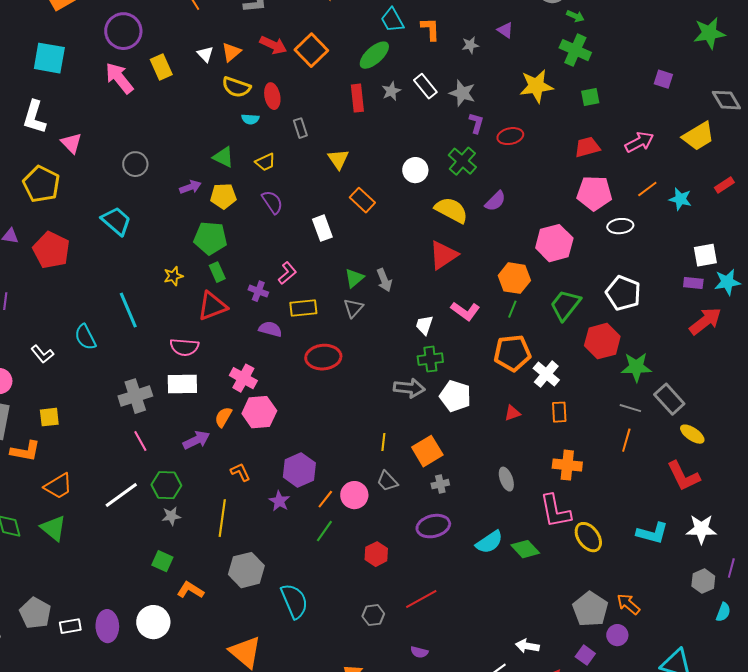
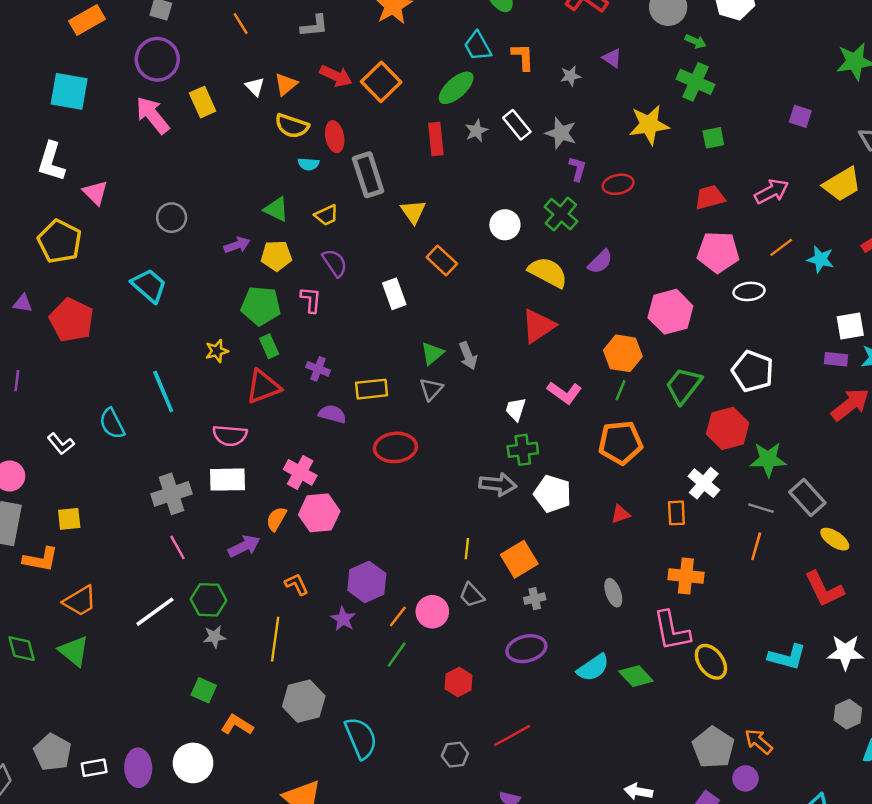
gray rectangle: (300, 128) -> (368, 175), size x1.8
pink L-shape: (287, 273) -> (311, 300), moved, turned -45
white cross: (546, 374) -> (704, 483), moved

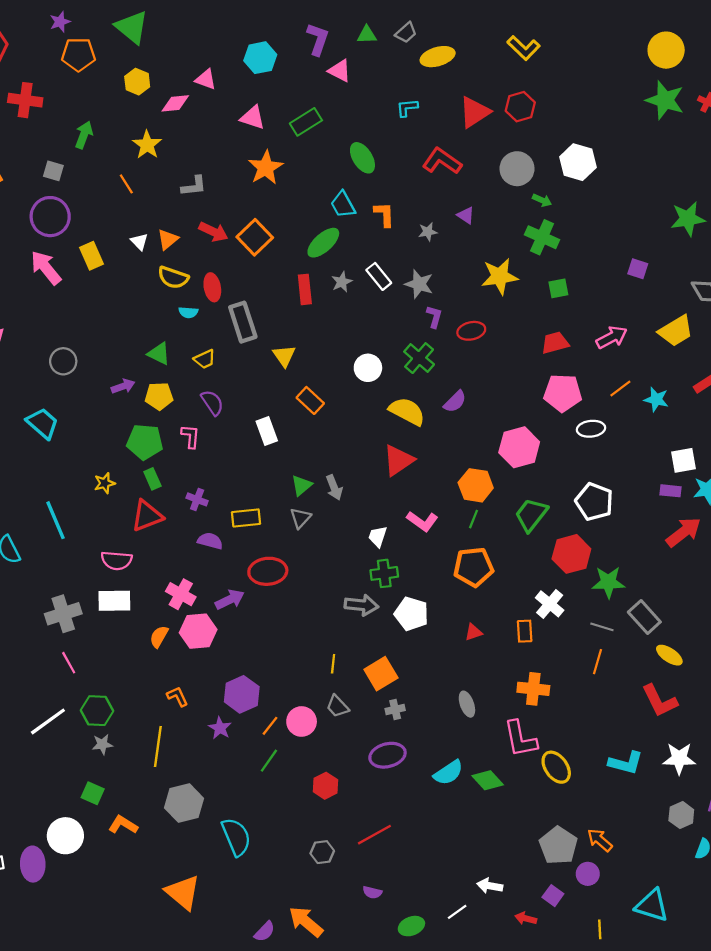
purple arrow: (244, 546) -> (230, 600), moved
white circle: (193, 763) -> (65, 836), moved

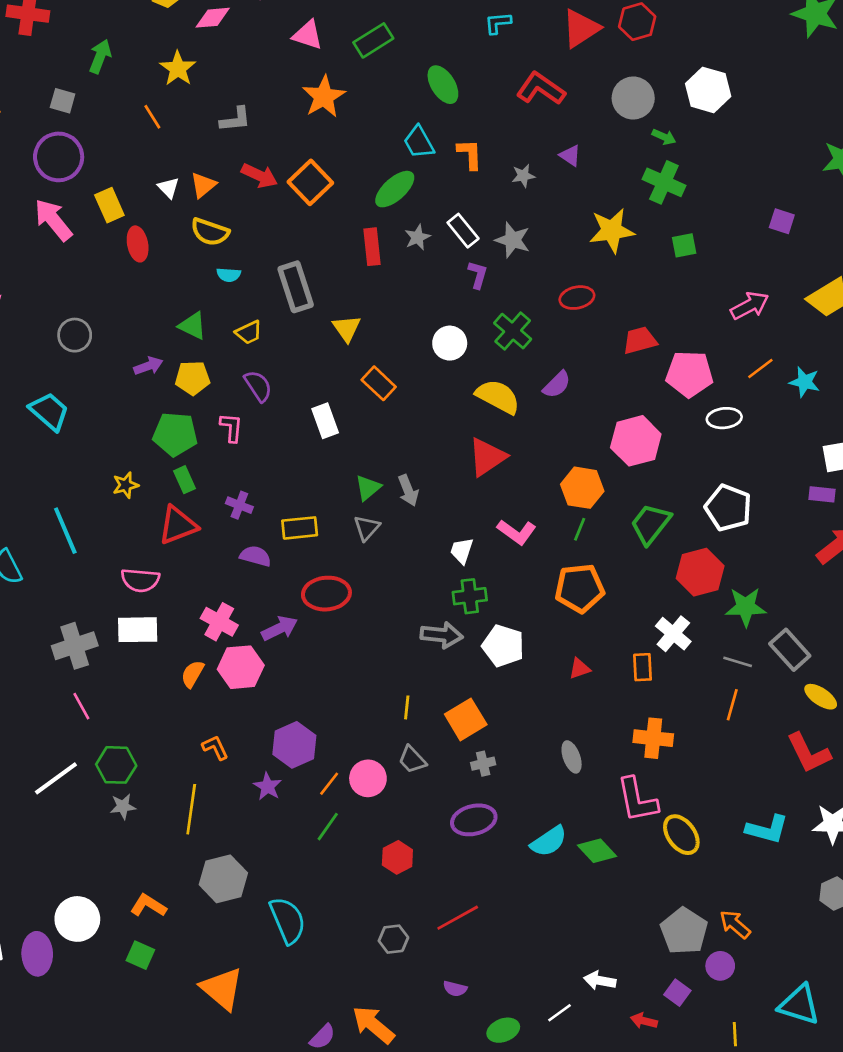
red ellipse: (212, 287) -> (138, 244), moved
purple L-shape: (434, 317) -> (478, 275), moved
red trapezoid: (555, 343) -> (640, 340), moved
green square: (93, 793) -> (140, 955), moved

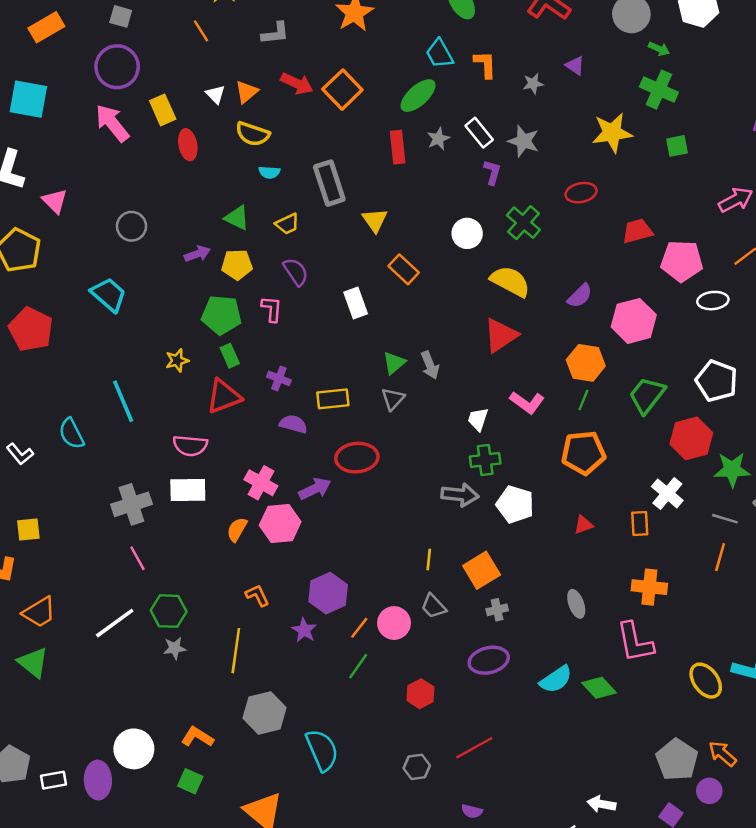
purple semicircle: (557, 385) -> (580, 296), moved
yellow ellipse: (681, 835) -> (706, 681), moved

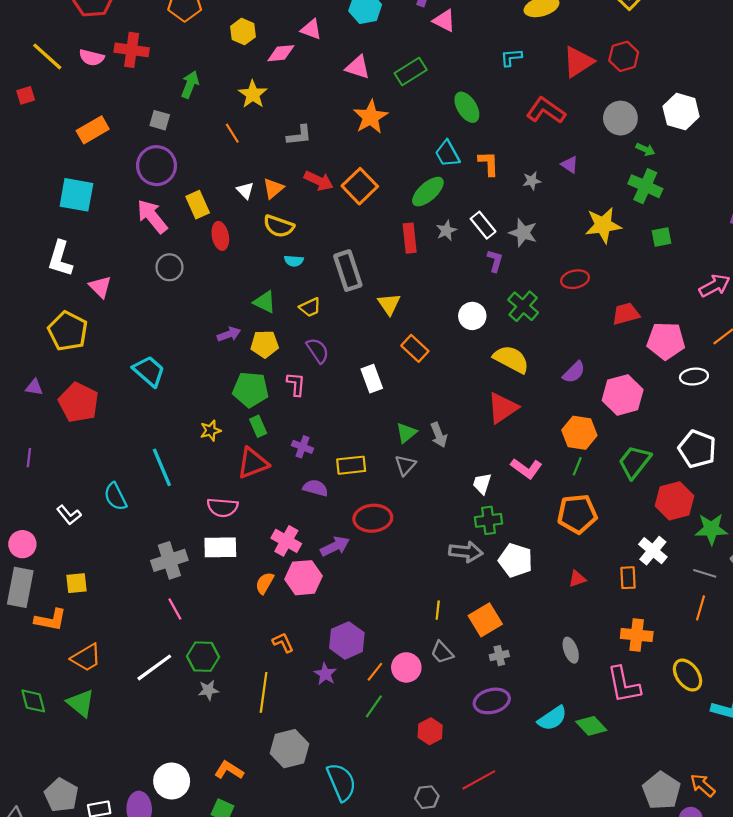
gray circle: (131, 226) -> (169, 267), moved
yellow ellipse: (706, 681) -> (688, 675), moved

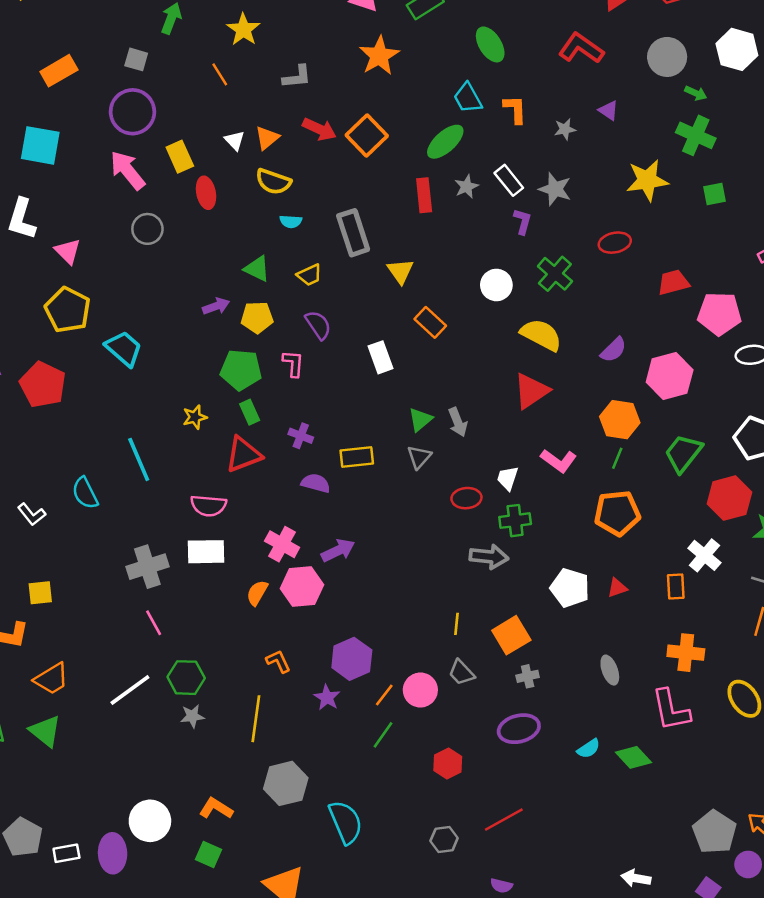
yellow pentagon: (68, 331) -> (68, 310), moved
red ellipse: (373, 518) -> (466, 498), moved, size x0.7
white pentagon: (516, 560) -> (570, 588), moved
cyan semicircle: (552, 718) -> (589, 749), size x0.7

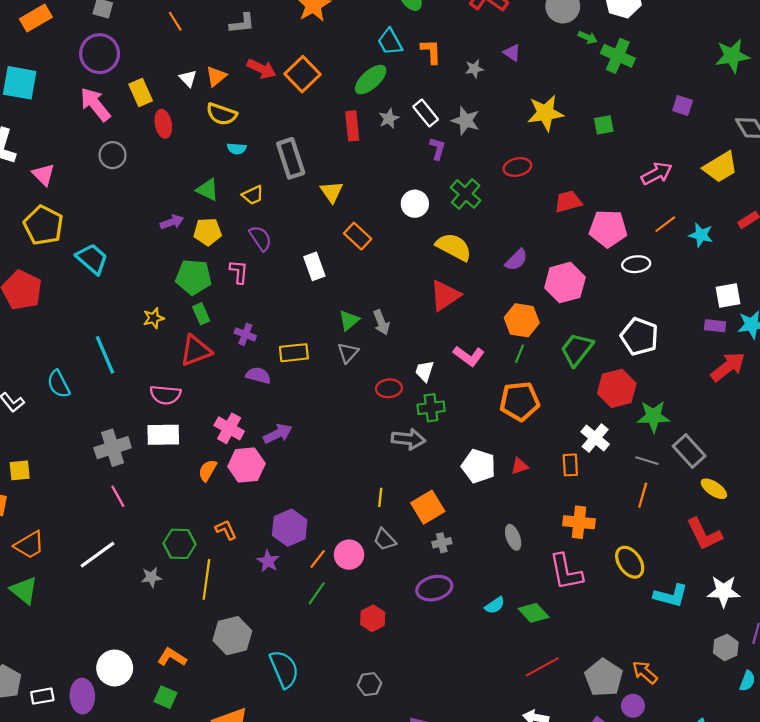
green cross: (696, 135) -> (618, 56), moved
green hexagon: (186, 678) -> (179, 544), moved
red line: (504, 820) -> (542, 667), moved

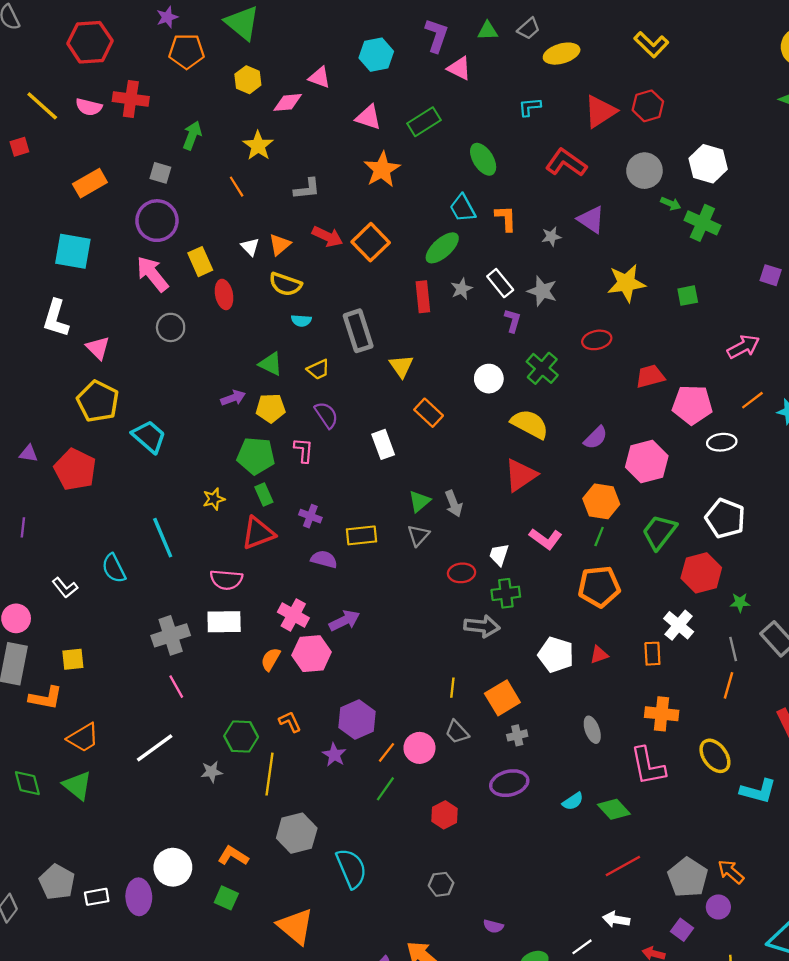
purple triangle: (512, 53) -> (591, 219), size x1.5
green star: (653, 416) -> (740, 602), size x0.6
gray line: (647, 461) -> (733, 649), turned 60

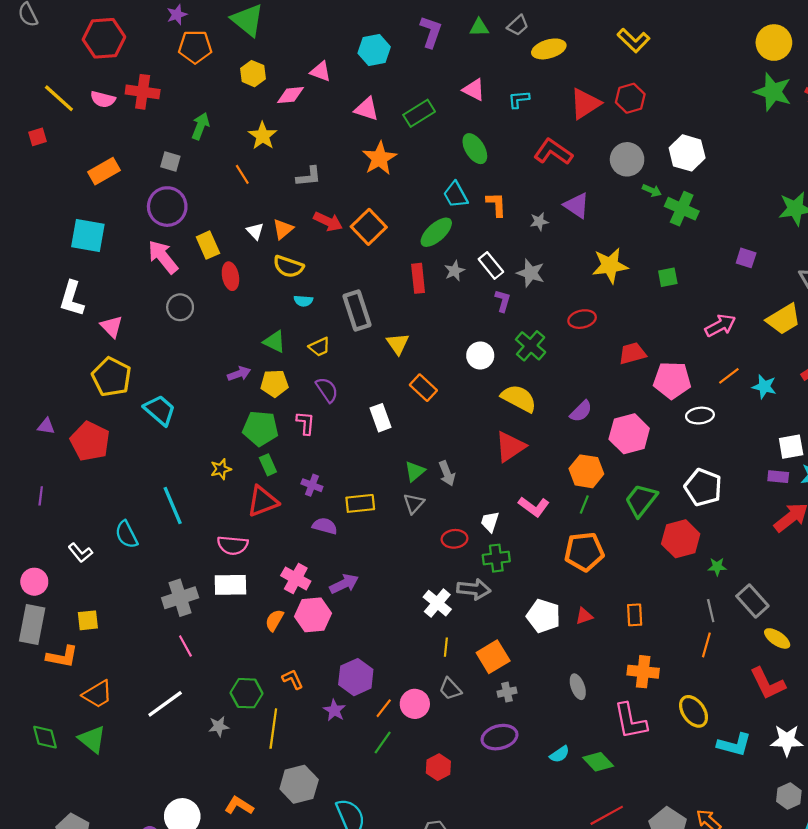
pink triangle: (459, 68) -> (474, 90), moved
white cross: (679, 625) -> (437, 603), moved

